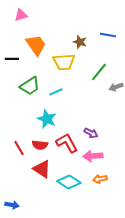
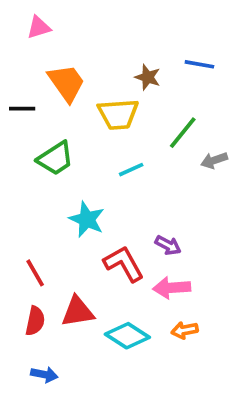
cyan line: (56, 92) -> (131, 170), moved
red semicircle: (40, 145) -> (35, 321), moved, turned -84
red triangle: (42, 169) -> (78, 312), turned -42
blue arrow: (12, 205) -> (44, 374), moved

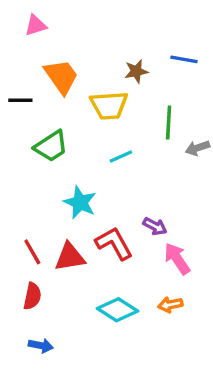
brown star: (148, 77) -> (136, 71), turned -30
green line: (183, 133) -> (169, 122), turned -36
pink arrow: (172, 288) -> (177, 259), moved, turned 60
red triangle: (78, 312) -> (70, 257), moved

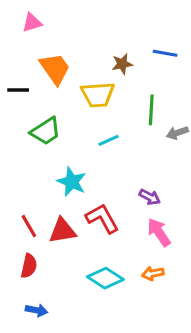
purple arrow: (155, 226) -> (150, 197), moved

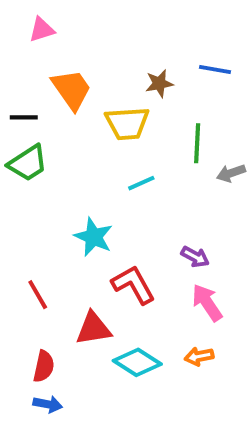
green trapezoid: (46, 131) -> (28, 163), moved
red triangle: (63, 231) -> (93, 329), moved
red semicircle: (29, 266) -> (44, 366), moved

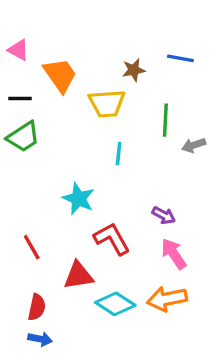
pink triangle: (42, 30) -> (18, 50), moved, turned 45
cyan line: (141, 183) -> (119, 154), turned -60
orange arrow: (199, 356) -> (167, 299), size x1.6

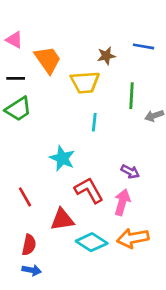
pink arrow: (174, 254) -> (122, 202), moved, turned 50

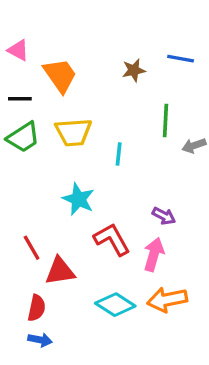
yellow trapezoid: (85, 82) -> (73, 132), moved
red triangle: (62, 220) -> (60, 271), moved

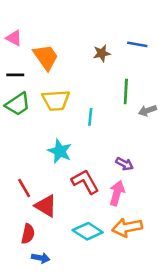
red triangle: (60, 271) -> (46, 206), turned 40
blue arrow: (40, 340) -> (41, 258), moved

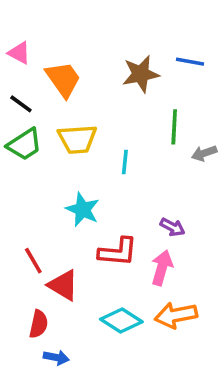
brown star: (102, 53) -> (141, 74), size x1.5
black line: (15, 75) -> (21, 104), turned 36
red L-shape: (85, 182) -> (118, 252), turned 124

